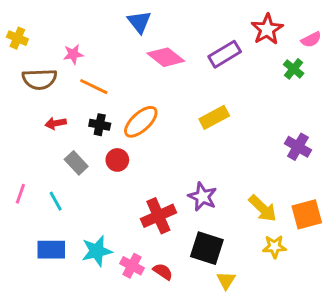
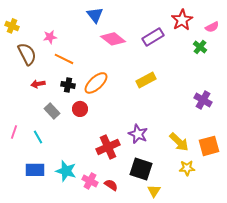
brown semicircle: (39, 79) -> (27, 54), turned -115
cyan star: (97, 251) -> (66, 171), turned 30

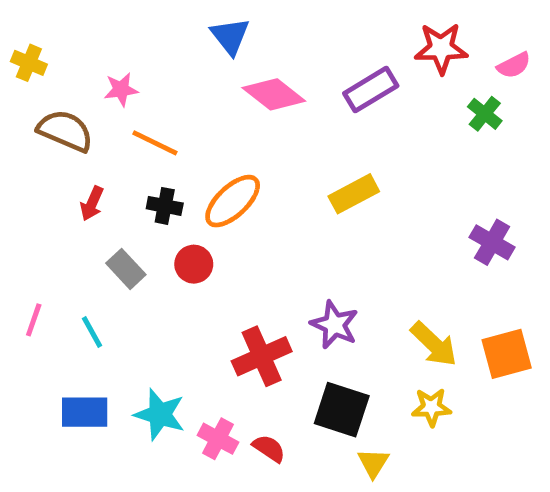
red star: (182, 20) -> (441, 48), turned 30
brown semicircle: (27, 54) -> (65, 131), turned -40
red arrow: (38, 84) -> (92, 203), turned -56
yellow star: (187, 168) -> (431, 407), moved

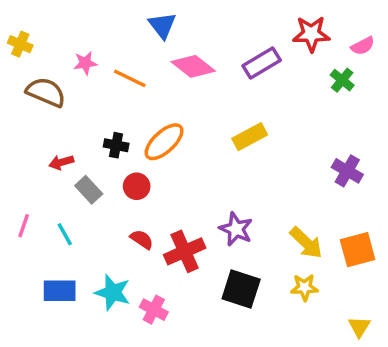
orange line: (155, 143) -> (130, 78), moved
red arrow: (92, 203) -> (61, 162), moved, turned 50
red semicircle: (269, 448) -> (142, 239), moved
yellow triangle: (373, 463) -> (359, 327), moved

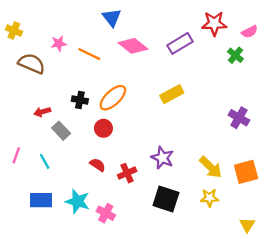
red circle: (137, 186) -> (103, 128), moved
red cross: (185, 251) -> (127, 173), size x0.7

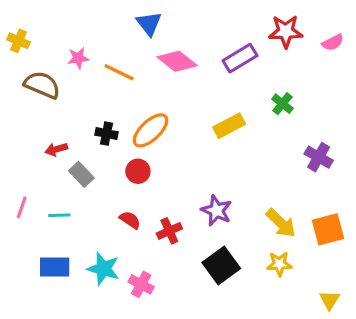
green cross: (235, 55) -> (282, 104), moved
cyan line: (45, 161) -> (59, 215), turned -63
black square: (166, 199) -> (221, 266), turned 36

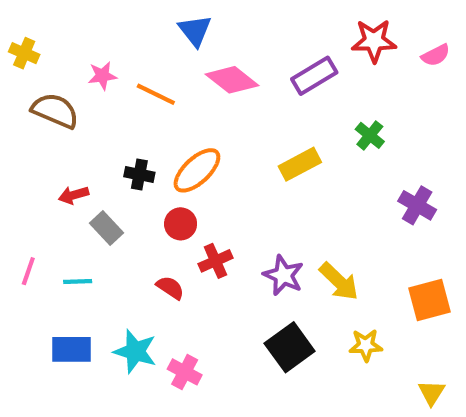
yellow arrow: (281, 223) -> (339, 281), moved
red cross: (169, 231) -> (216, 261), moved

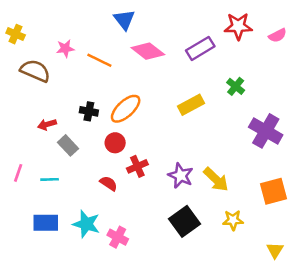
purple cross: (417, 205) -> (266, 131), size x1.4

